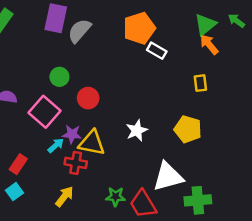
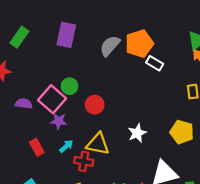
gray semicircle: (79, 31) -> (110, 46), moved
pink square: (44, 112) -> (52, 99), moved
purple star: (72, 134) -> (59, 121), moved
red rectangle: (18, 164) -> (37, 147), moved, turned -63

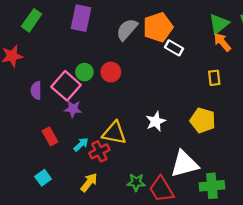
purple semicircle: (24, 104) -> (36, 90), turned -98
red circle: (95, 105) -> (111, 72), moved
cyan arrow: (66, 146) -> (81, 144), moved
red cross: (84, 161) -> (99, 151), turned -36

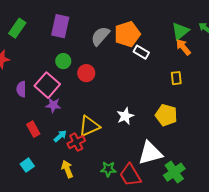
green circle: (84, 72) -> (63, 61), moved
yellow triangle: (114, 133) -> (89, 126), turned -35
yellow arrow: (89, 182) -> (67, 169), turned -60
green cross: (212, 186) -> (174, 172), turned -30

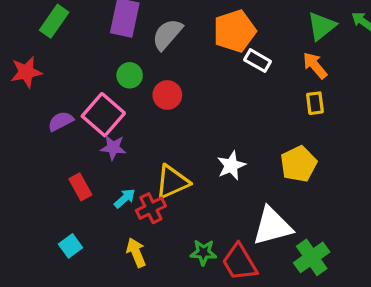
gray semicircle: (100, 36) -> (167, 34), moved
orange arrow: (183, 47) -> (315, 65), moved
purple semicircle: (21, 89) -> (61, 121), turned 63
yellow pentagon: (166, 115) -> (299, 164), turned 30

